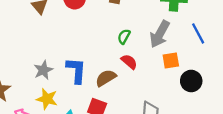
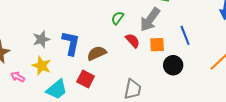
blue line: (198, 33) -> (185, 35), moved
red semicircle: (129, 62) -> (133, 41), moved

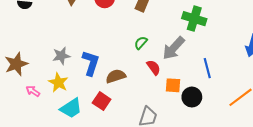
orange square: (157, 45) -> (173, 85), moved

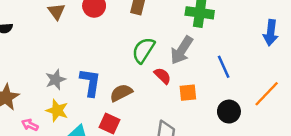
green semicircle: (141, 43) -> (143, 50), size x1.6
black circle: (192, 97) -> (229, 112), moved

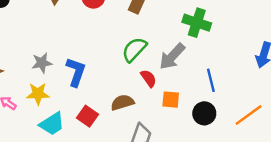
brown semicircle: (121, 93) -> (122, 102), moved
yellow star: (57, 110) -> (38, 94), turned -30
black circle: (229, 112) -> (204, 113), moved

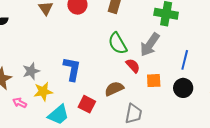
green semicircle: (134, 49) -> (118, 43), turned -65
gray star: (42, 63) -> (31, 71), moved
blue line: (211, 80) -> (185, 60), turned 36

